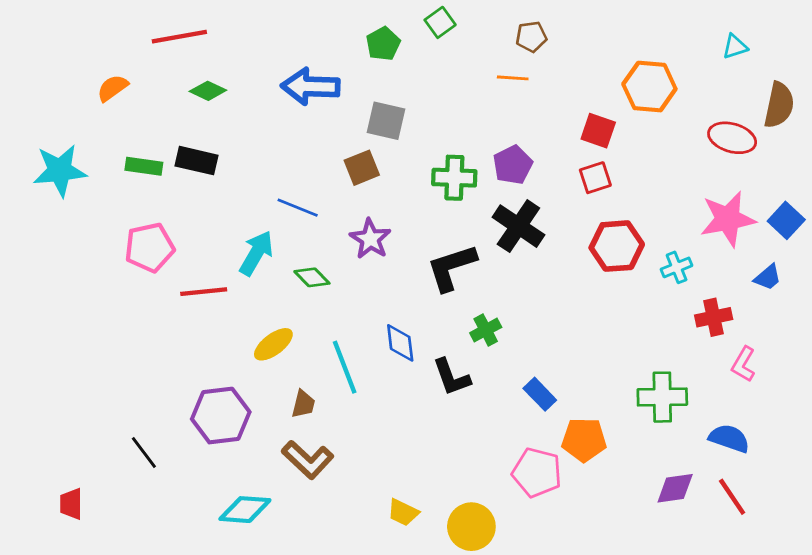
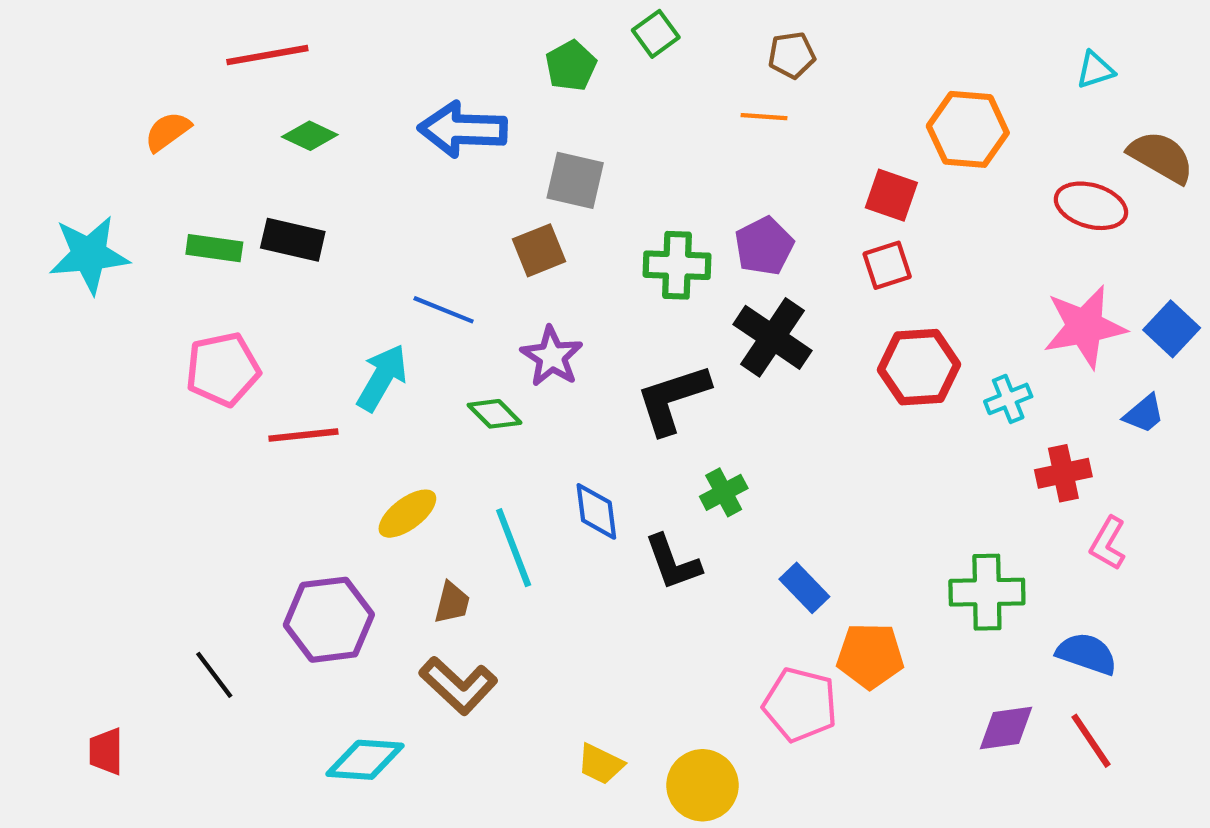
brown semicircle: (779, 105) -> (1161, 157), turned -72
green diamond: (312, 277) -> (494, 414), moved

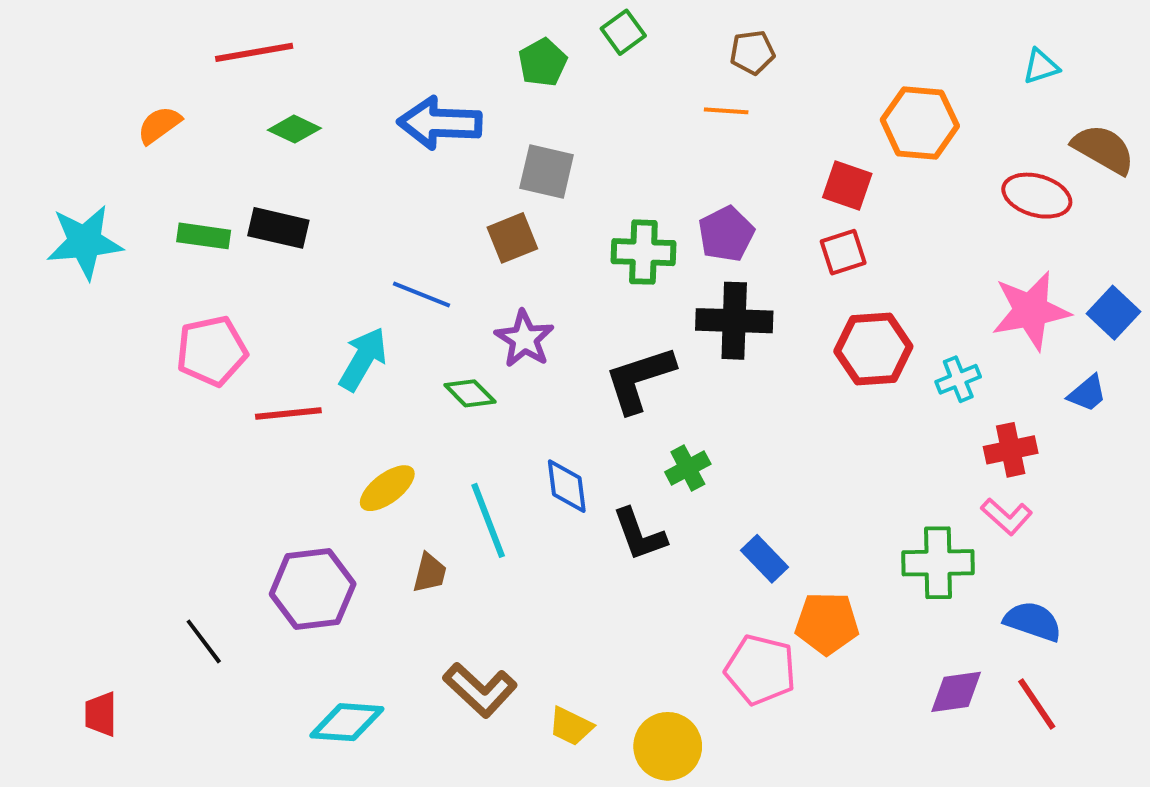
black cross: (773, 337) -> (734, 321), turned -32
pink L-shape: (1108, 543) -> (1007, 516), moved, turned -78
brown L-shape: (458, 686) -> (480, 690), moved

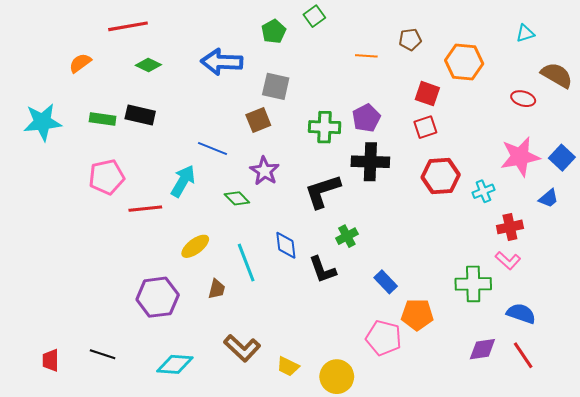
brown pentagon: (752, 52) -> (410, 40), moved
red ellipse: (1037, 196) -> (523, 99), size x0.7
black line: (204, 641) -> (103, 354), moved, turned -35

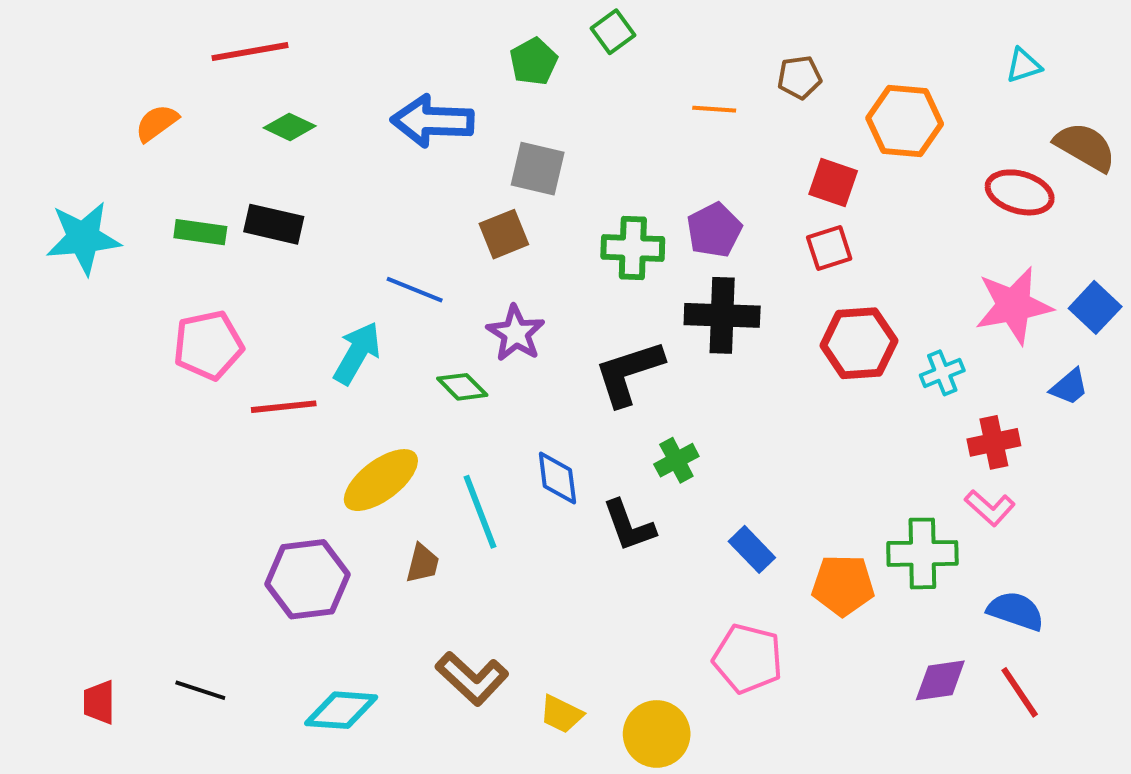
red ellipse: (523, 99) -> (1020, 192), size x1.4
yellow ellipse: (195, 246) -> (381, 480), size x1.4
orange pentagon: (417, 315) -> (843, 585), moved

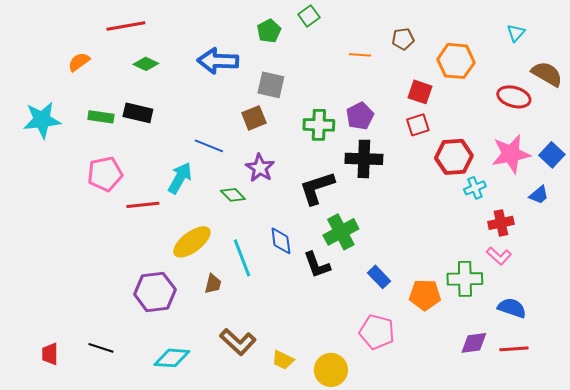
cyan triangle: (1024, 65) -> (516, 33), turned -30
red hexagon: (859, 343) -> (454, 157), moved
green cross: (676, 460) -> (341, 232), size x1.6
red line: (1020, 692) -> (514, 349), turned -60

